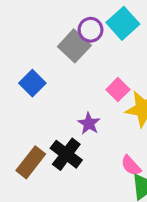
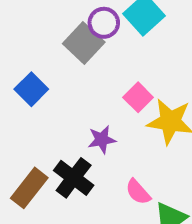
purple star: (89, 123) -> (102, 140), turned 30
pink semicircle: (131, 166) -> (138, 192), moved

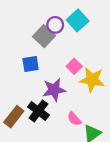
blue square: (31, 89) -> (31, 64), moved, turned 36
purple star: (102, 140) -> (54, 90), size x1.5

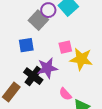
pink square: (74, 66) -> (65, 47), turned 32
black cross: (38, 111) -> (33, 76), moved

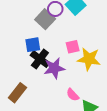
black cross: (33, 76) -> (40, 59), moved

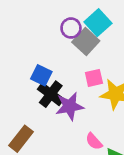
gray square: (45, 19) -> (86, 42), moved
blue square: (33, 45) -> (41, 75), turned 35

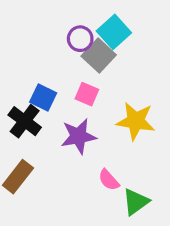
pink square: (94, 78) -> (87, 94), moved, turned 36
black cross: (51, 94) -> (25, 121), moved

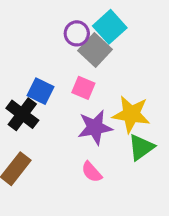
purple star: (78, 136) -> (95, 127), moved
pink semicircle: (109, 180) -> (92, 172), moved
green triangle: (136, 202) -> (141, 147), moved

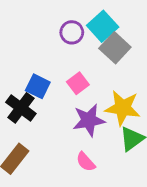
gray square: (95, 50) -> (115, 48), moved
pink square: (83, 88) -> (78, 83), turned 30

